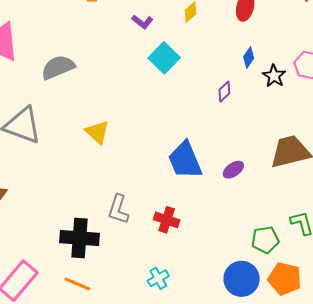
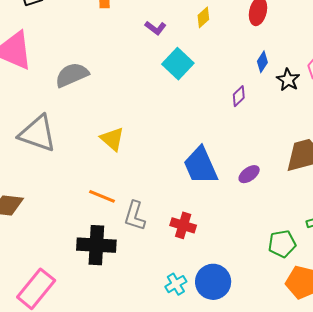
blue circle: (242, 279) -> (213, 282), moved
orange line: (77, 284) -> (102, 196), moved

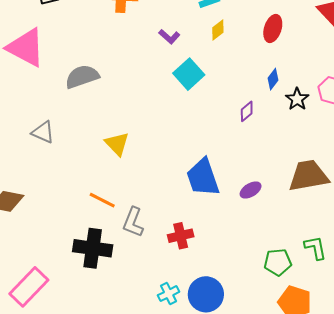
gray triangle: (37, 134) -> (43, 132), size x0.6
red cross: (183, 225) -> (181, 236), turned -35

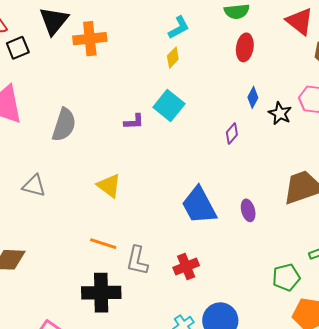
yellow diamond: (218, 30) -> (173, 58), moved
purple L-shape: (169, 37) -> (134, 122), moved, turned -35
gray semicircle: (82, 77) -> (64, 125), turned 136
purple ellipse: (251, 190) -> (248, 210), turned -65

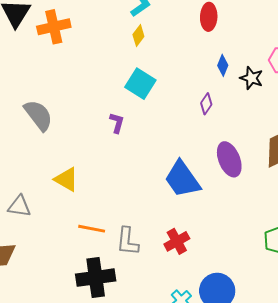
purple L-shape: (134, 122) -> (117, 123), moved, turned -65
gray semicircle: (64, 125) -> (38, 115), turned -48
gray triangle: (34, 186) -> (19, 206), moved
yellow triangle: (109, 186) -> (66, 179), moved
purple ellipse: (248, 210) -> (229, 159), moved, size x1.6

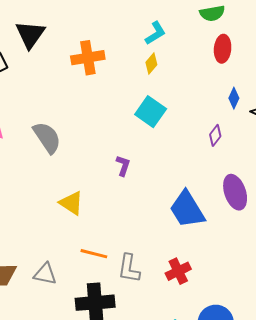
orange cross: (54, 27) -> (88, 58), moved
purple L-shape: (117, 123) -> (123, 166), moved
gray triangle: (19, 206) -> (45, 274), moved

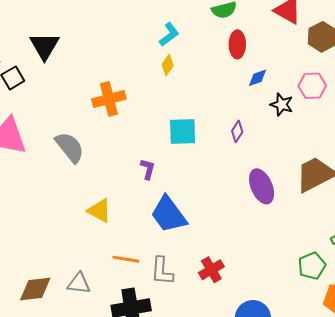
orange cross: (88, 58) -> (109, 99), moved
blue diamond: (234, 98) -> (257, 78), moved, turned 50
cyan square: (151, 112) -> (183, 131), moved, turned -32
blue trapezoid: (187, 209) -> (169, 214), moved

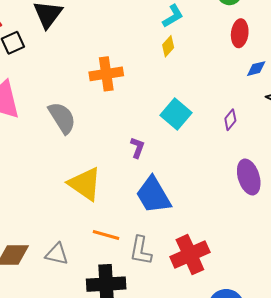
cyan square: (183, 131) -> (176, 114), turned 36
yellow triangle: (99, 211) -> (85, 184), size x1.4
red cross: (211, 270) -> (190, 255), size x1.5

